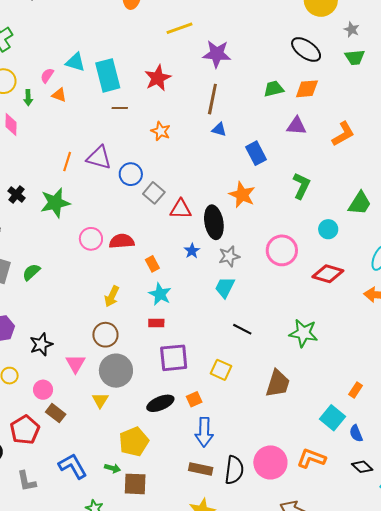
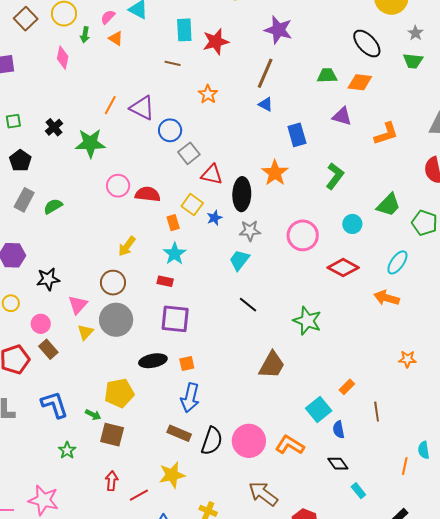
cyan rectangle: (108, 75) -> (184, 30), moved, size x0.7
yellow square: (221, 370) -> (192, 205), moved
yellow triangle: (100, 400) -> (85, 332), moved

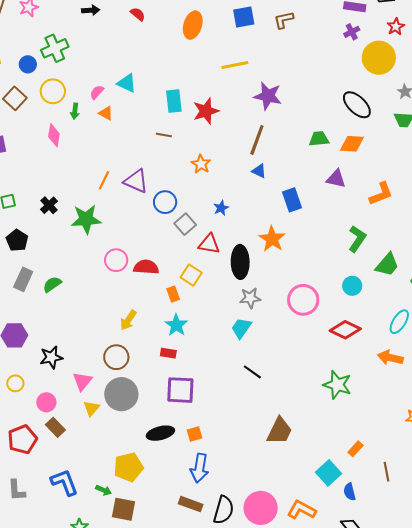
green L-shape: (335, 176) -> (357, 239), moved
blue star: (215, 218) -> (221, 208), moved
green star: (307, 321) -> (337, 385), moved

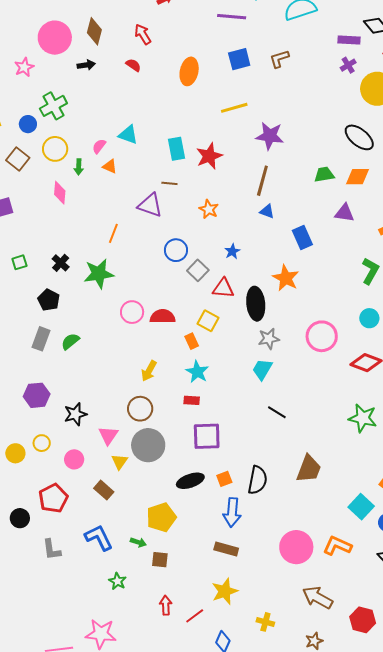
purple triangle: (136, 181) -> (150, 205), moved
black pentagon: (17, 240) -> (49, 300), moved
brown rectangle: (55, 427) -> (104, 490), moved
brown square: (124, 509) -> (160, 560), size x0.7
black semicircle: (224, 510) -> (258, 480), moved

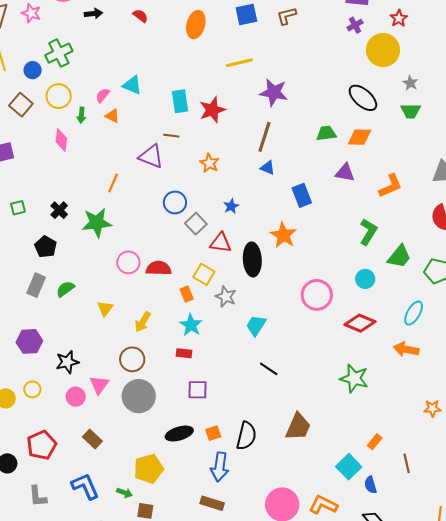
pink star: (24, 67) -> (31, 13), turned -30
gray star: (269, 339) -> (226, 297), moved, turned 30
purple square: (207, 436) -> (197, 390), size x0.7
pink circle: (74, 459) -> (76, 397), moved
yellow triangle: (119, 462) -> (105, 308), moved

